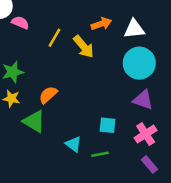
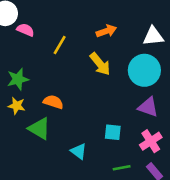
white triangle: (134, 29) -> (153, 36), moved
yellow arrow: (84, 47) -> (100, 64), moved
orange semicircle: (48, 95) -> (53, 102), turned 60
green line: (100, 154) -> (122, 168), moved

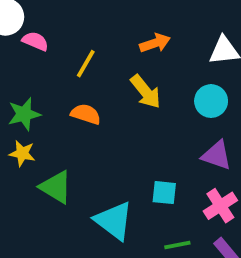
cyan circle: (144, 70) -> (211, 101), size x0.7
orange semicircle: (53, 102) -> (86, 114), moved
cyan triangle: (79, 151) -> (114, 221), size x1.6

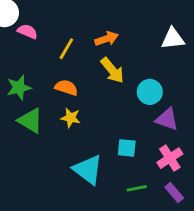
orange arrow: (155, 43) -> (107, 39), moved
cyan circle: (211, 101) -> (150, 92), moved
yellow star: (22, 153) -> (71, 118), moved
green triangle: (56, 187) -> (30, 121), moved

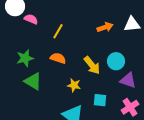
orange arrow: (107, 39) -> (105, 27), moved
yellow arrow: (112, 70) -> (92, 65), moved
yellow star: (71, 118) -> (74, 85), moved

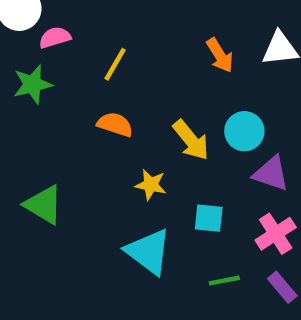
pink semicircle: (31, 19) -> (55, 38), turned -40
orange arrow: (105, 27) -> (220, 55), turned 77
green star: (25, 58) -> (33, 84), moved
green triangle: (33, 81) -> (44, 205), moved

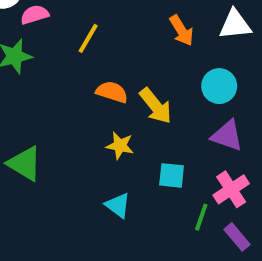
orange semicircle: (115, 124) -> (112, 92), moved
cyan circle: (244, 131) -> (219, 86), moved
cyan triangle: (148, 252) -> (118, 205), size x0.6
green line: (224, 281) -> (201, 217), moved, turned -60

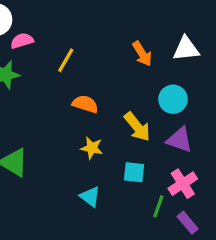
yellow arrow: (156, 106) -> (137, 127), moved

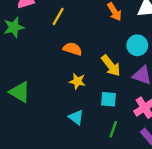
green line: (158, 206) -> (113, 129), moved

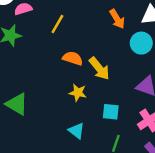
cyan circle: (137, 45) -> (141, 43), moved
yellow arrow: (111, 66) -> (99, 68), moved

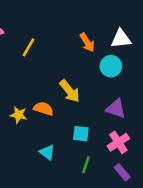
orange semicircle: (73, 58) -> (43, 109), moved
yellow star: (78, 93) -> (19, 115), moved

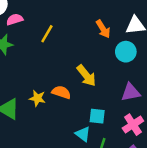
purple triangle: (116, 109) -> (131, 92), turned -30
cyan triangle: (47, 152) -> (83, 134), moved

